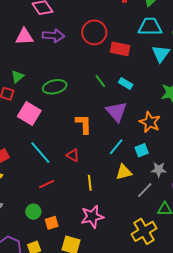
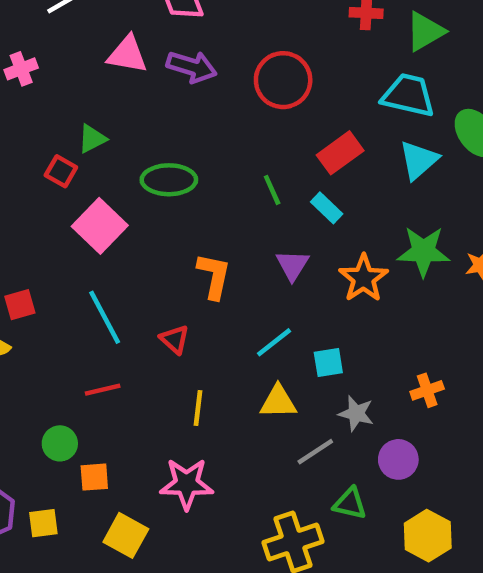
red rectangle: (120, 49) -> (340, 153), moved, turned -60
purple triangle: (117, 112) -> (292, 265), size x0.7
orange star: (150, 122) -> (363, 278), moved

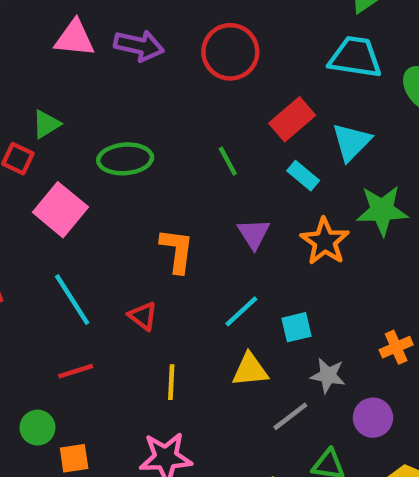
cyan triangle: (419, 160) -> (351, 142), moved
cyan rectangle: (327, 208) -> (303, 176), moved

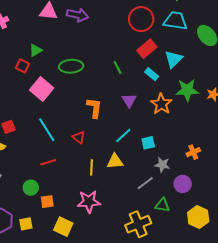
red circle: (230, 52) -> (141, 19), moved
yellow triangle: (250, 370) -> (115, 161), moved

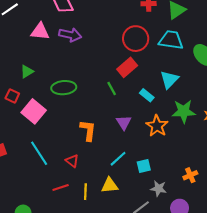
red rectangle: (147, 49) -> (127, 67), moved
red square: (23, 66) -> (12, 96), moved
red line: (48, 162) -> (61, 188), moved

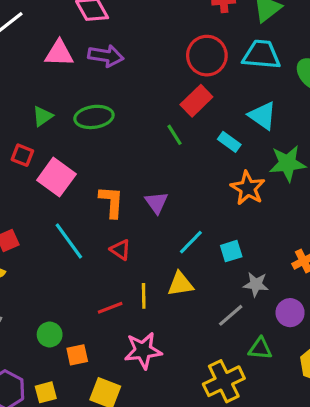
cyan triangle: (169, 80) -> (263, 116), turned -36
green ellipse: (64, 88) -> (94, 117), moved
purple triangle: (124, 122) -> (156, 203), moved
orange L-shape: (88, 130) -> (111, 202), moved
red line: (61, 188) -> (110, 308), moved

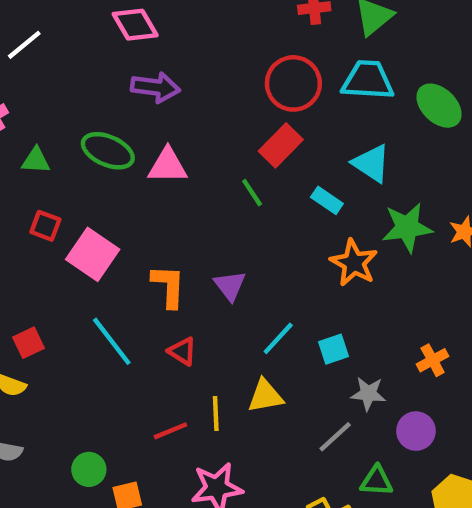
pink triangle: (59, 53) -> (168, 166), moved
green triangle: (43, 116) -> (36, 160), moved, turned 40
green ellipse: (94, 117) -> (108, 151), moved, turned 33

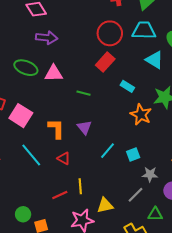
cyan triangle: (371, 163) -> (154, 60), moved
green line: (252, 193) -> (84, 93), moved, turned -40
yellow triangle: (265, 396) -> (105, 205), moved

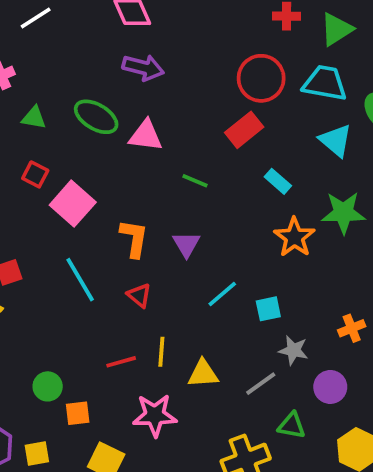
yellow triangle: (105, 205) -> (203, 374), moved

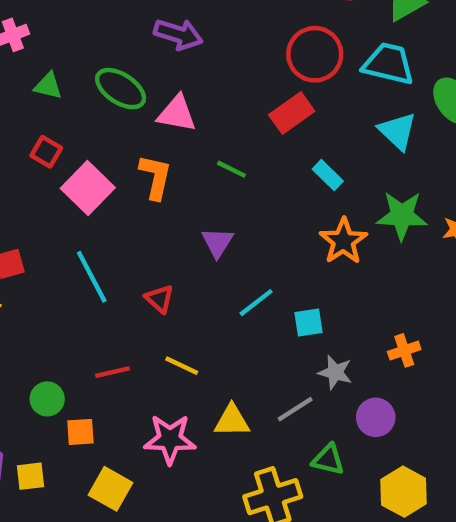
orange L-shape: (134, 238) -> (155, 177), moved
yellow line: (161, 352) -> (182, 366), turned -72
red line: (121, 362) -> (112, 372), moved
yellow triangle: (203, 374) -> (232, 421), moved

